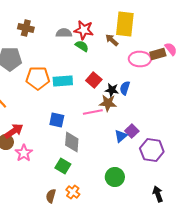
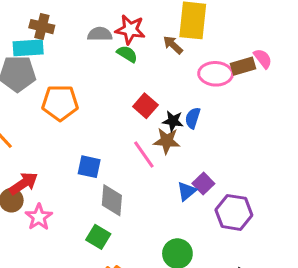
cyan rectangle: (63, 81) -> (28, 48), moved
pink line: (93, 112) -> (144, 155), turned 66

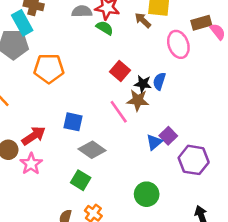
cyan rectangle: (28, 48) -> (22, 23), turned 65
brown rectangle: (243, 66) -> (201, 23), moved
pink ellipse: (216, 74) -> (178, 44), turned 68
red arrow: (24, 183) -> (34, 136), moved
gray diamond: (112, 200) -> (92, 150), turned -60

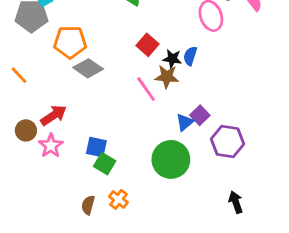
blue square: (73, 122) -> (96, 147), moved
gray diamond: (92, 150) -> (88, 68), moved
green circle: (147, 194) -> (171, 159), moved, size x1.4

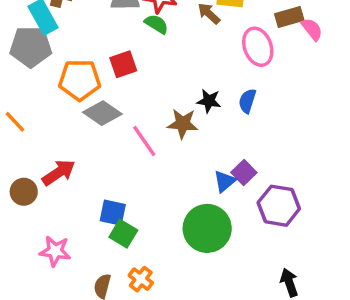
red square: (147, 45) -> (123, 64), moved, turned 30
blue semicircle: (190, 56) -> (247, 101), moved
brown star: (167, 77) -> (183, 124), moved
pink line: (146, 89) -> (144, 141), moved
pink star: (51, 146) -> (55, 251), moved, turned -30

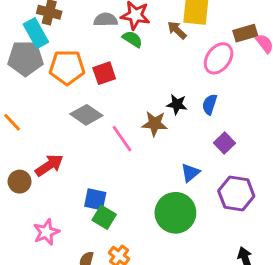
pink ellipse: (258, 47) -> (219, 58), turned 56
orange pentagon: (80, 80) -> (67, 67), moved
purple square: (244, 173) -> (224, 143), moved
pink star: (55, 251) -> (46, 232), turned -30

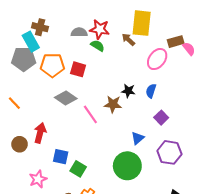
red square: (104, 73) -> (78, 69), turned 35
red arrow: (49, 165) -> (40, 133), turned -42
blue square: (95, 199) -> (61, 157), moved

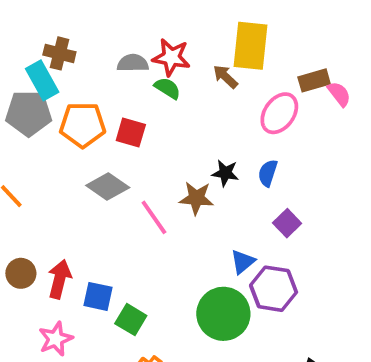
red arrow: (40, 133) -> (59, 279), moved
purple hexagon: (169, 152) -> (274, 289), moved

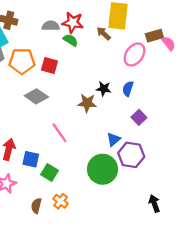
pink line: (154, 217) -> (59, 133), moved

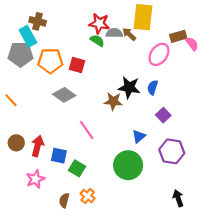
gray semicircle: (51, 26) -> (114, 33), moved
black star: (104, 89) -> (129, 87), size x1.5
purple hexagon: (131, 155) -> (172, 151), moved

